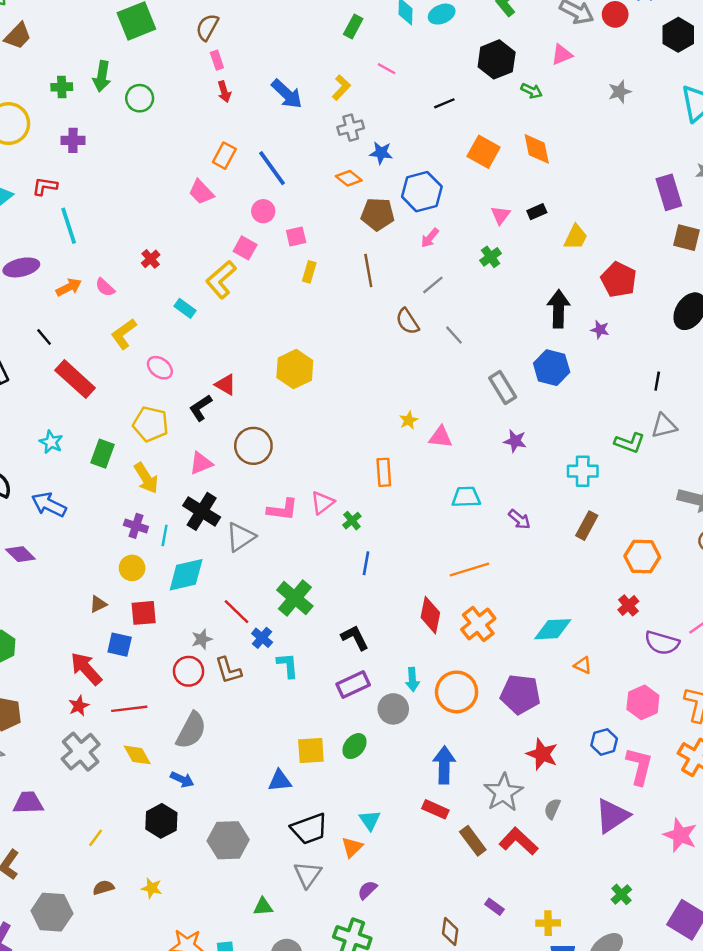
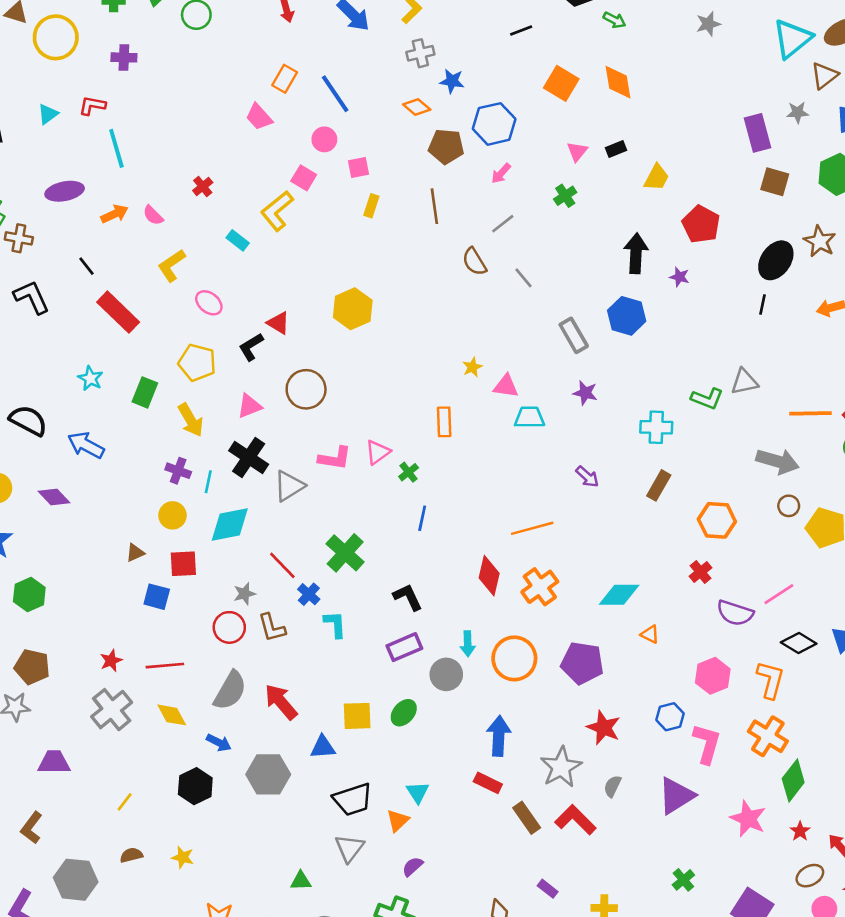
black line: (657, 381) -> (763, 304), moved
cyan trapezoid: (466, 497) -> (529, 417), moved
red arrow: (86, 669) -> (281, 702), moved
gray hexagon: (228, 840) -> (268, 774), moved

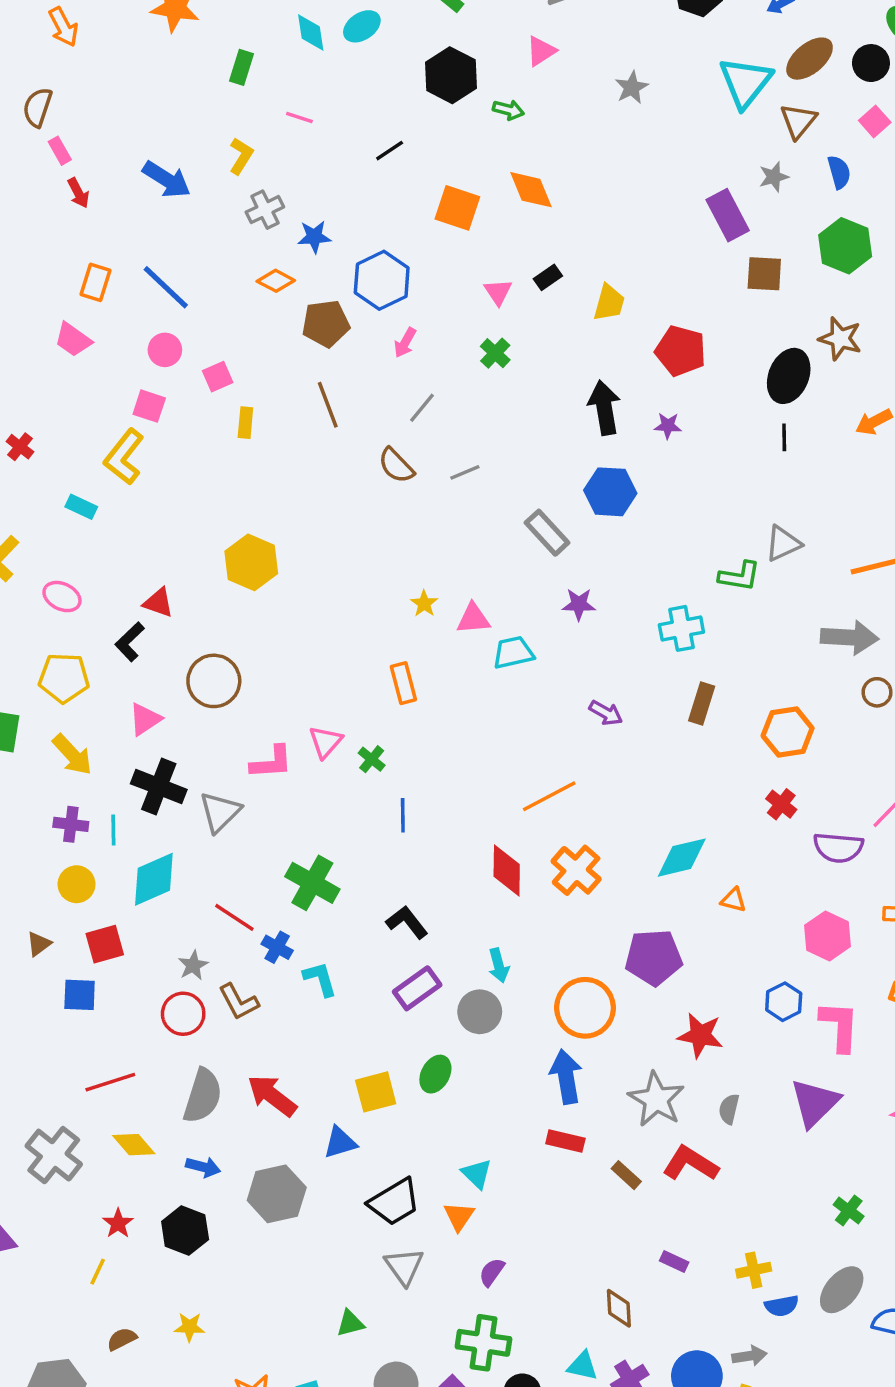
gray line: (524, 278) -> (465, 472), turned -60
orange circle: (514, 658) -> (585, 1008), moved
red star: (111, 661) -> (118, 1223), moved
brown rectangle: (527, 818) -> (626, 1175), size x0.7

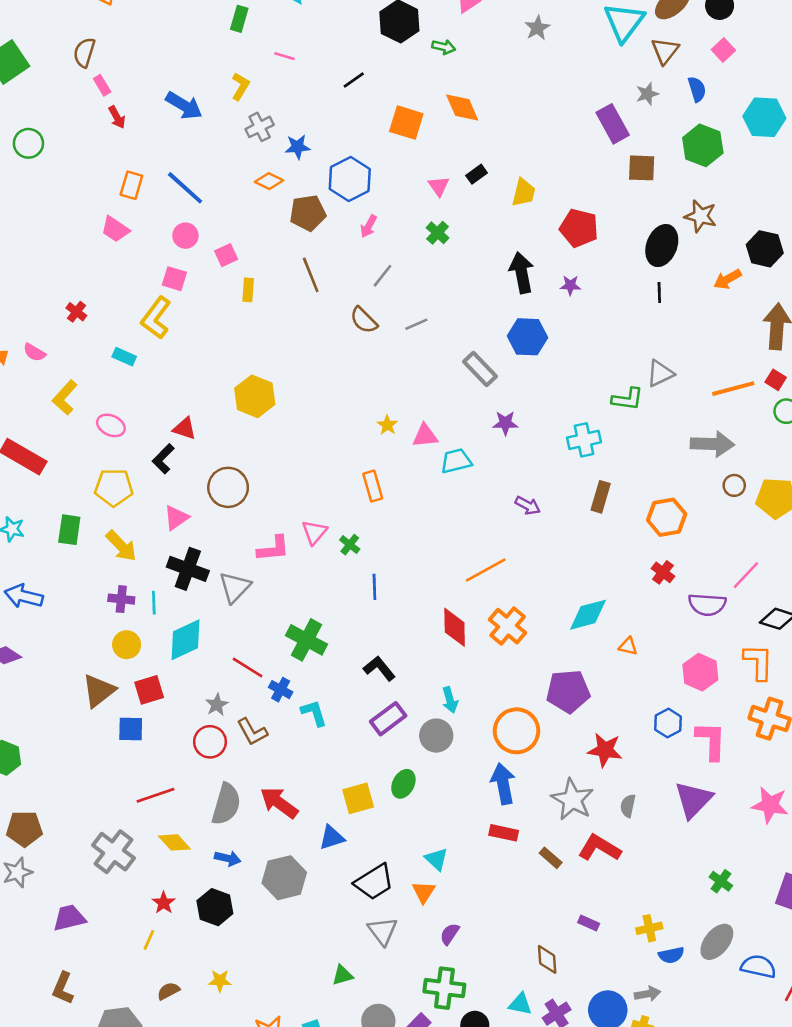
brown triangle: (39, 944) -> (99, 691), size x1.8

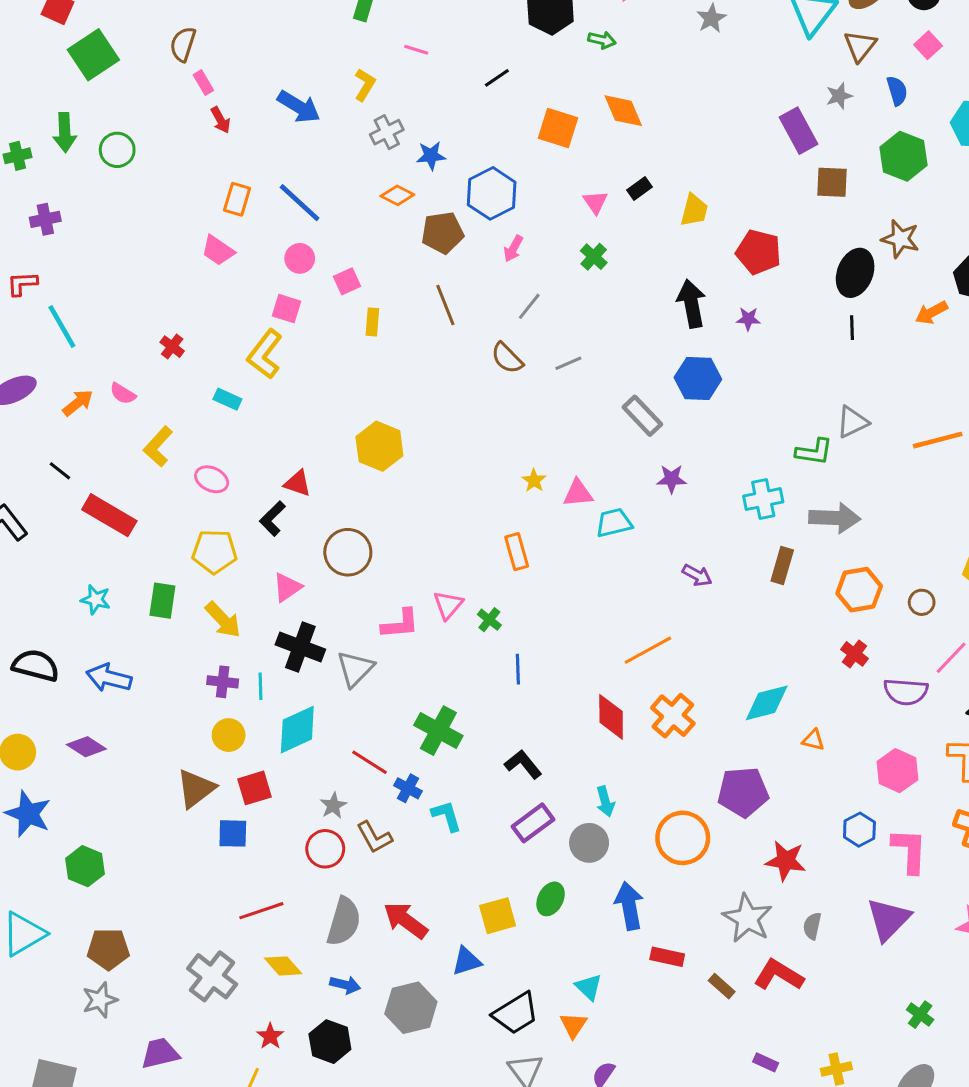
gray arrow: (712, 444) -> (835, 518), moved
brown circle: (734, 485) -> (922, 602), moved
blue arrow: (503, 784) -> (629, 906), moved

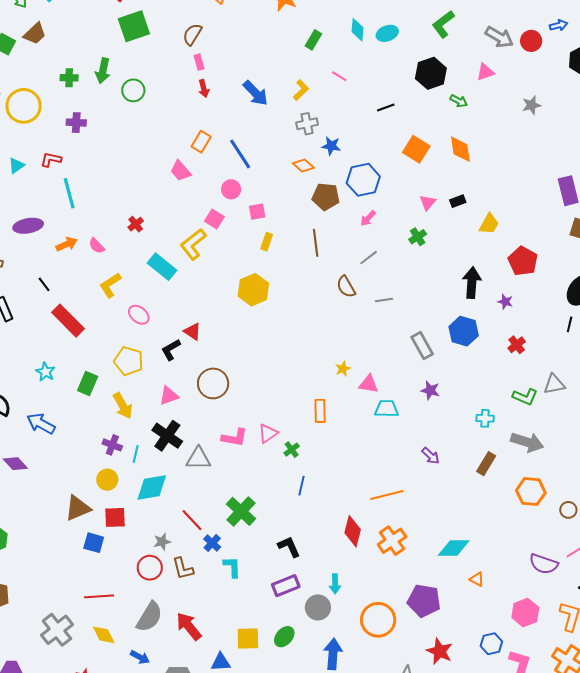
cyan rectangle: (227, 399) -> (162, 267), size x1.6
yellow hexagon: (379, 446) -> (253, 290), moved
cyan cross: (763, 499) -> (485, 418), size x0.7
red cross: (854, 654) -> (517, 345), moved
gray triangle: (355, 669) -> (198, 458), turned 32

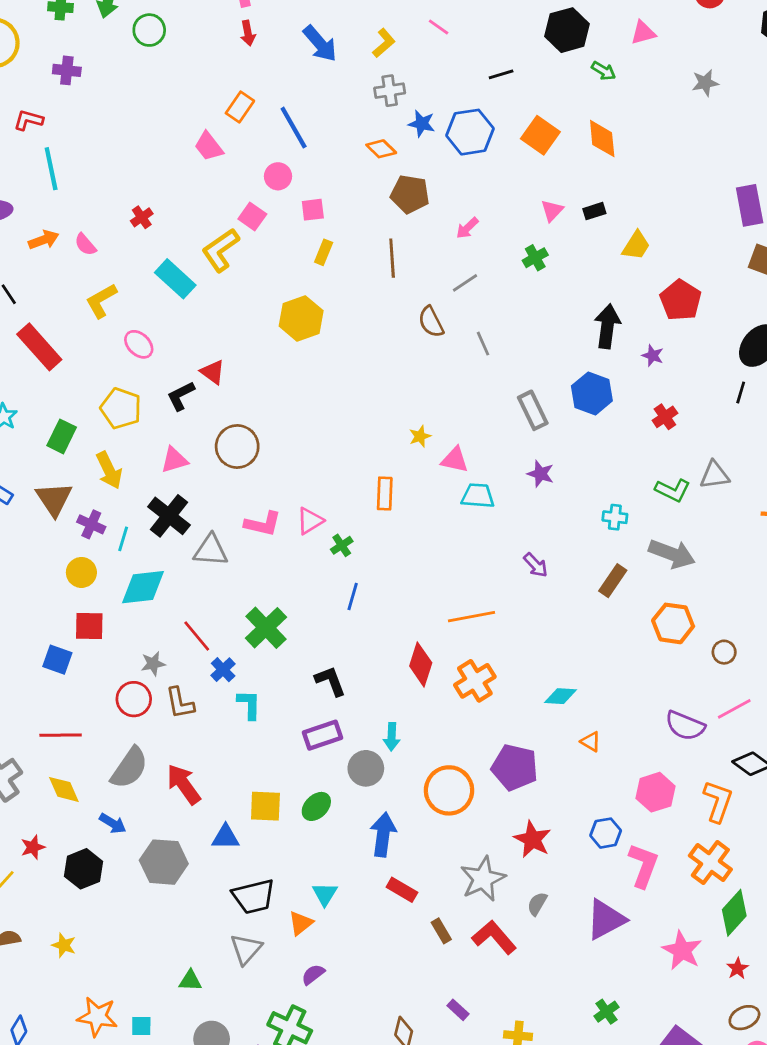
blue hexagon: (363, 180) -> (470, 132), moved
gray line: (384, 300) -> (483, 344), turned 72
brown triangle: (78, 508) -> (54, 499), moved, turned -44
cyan diamond: (454, 548) -> (560, 696), size x0.7

